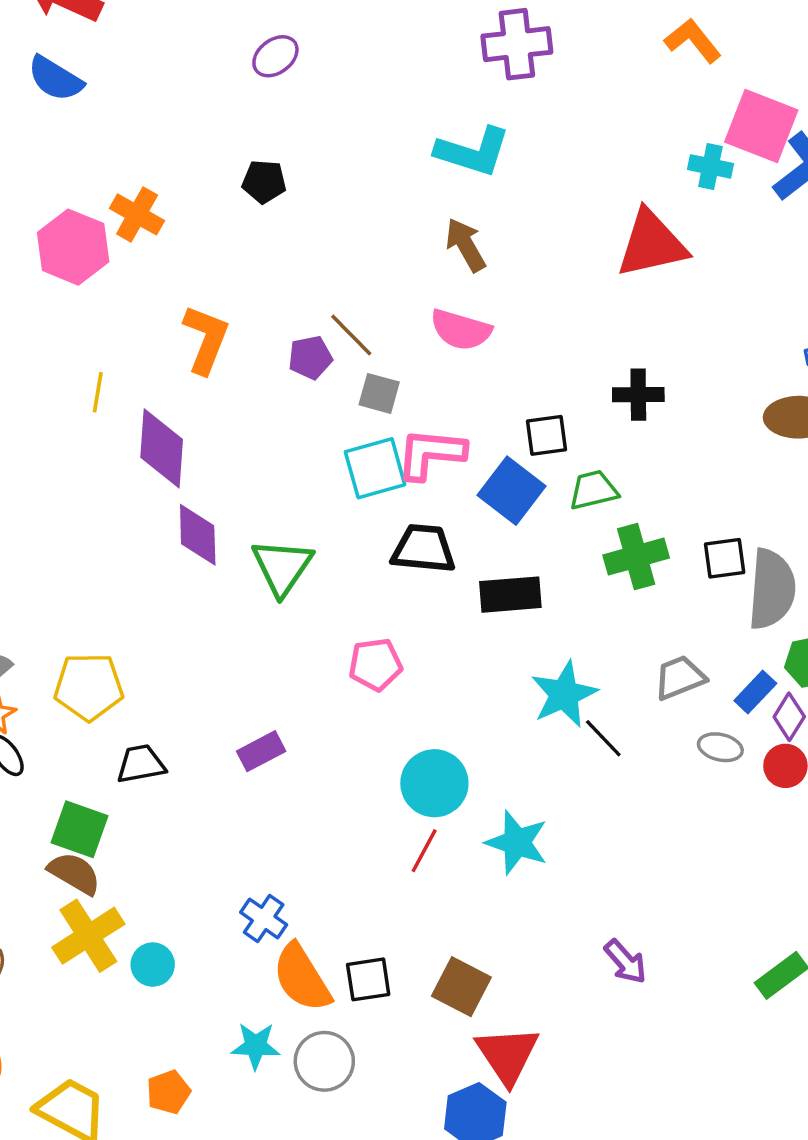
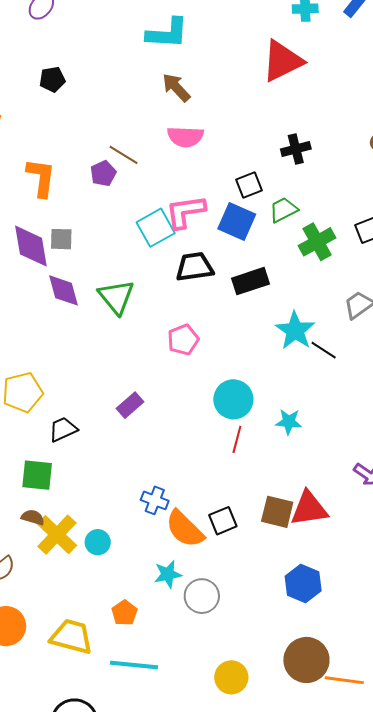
gray square: (379, 393) -> (61, 239), moved
cyan star: (517, 842) -> (289, 422), size x0.7
brown semicircle: (74, 873) -> (33, 517), moved, size x0.7
red triangle: (507, 1055) -> (309, 509), moved, turned -51
gray circle: (324, 1061) -> (202, 596), moved

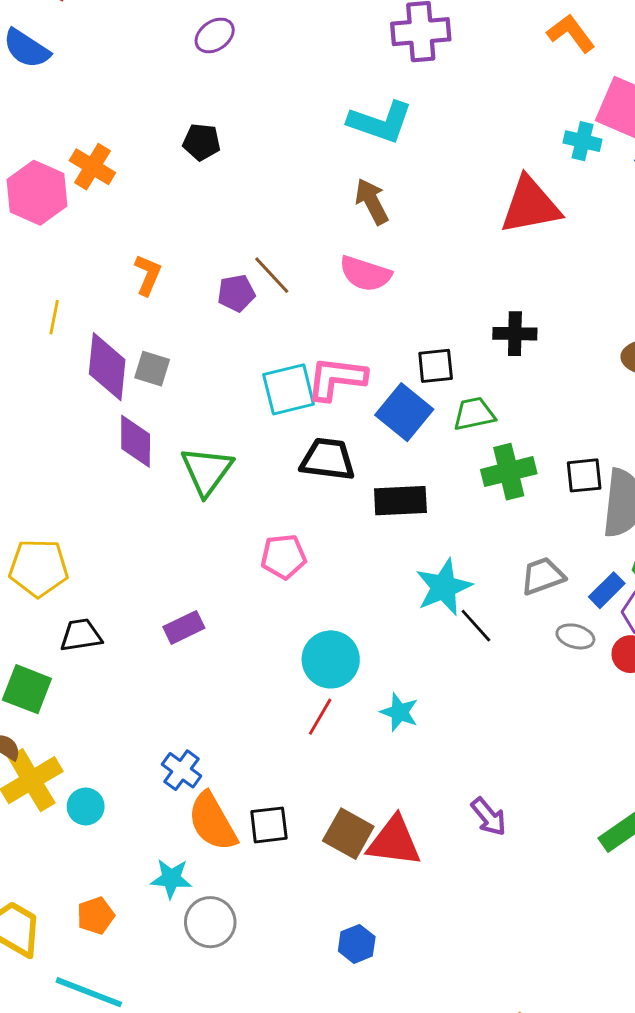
orange L-shape: (41, 178) -> (148, 275), size x0.7
blue hexagon: (303, 584) -> (357, 944), size x0.7

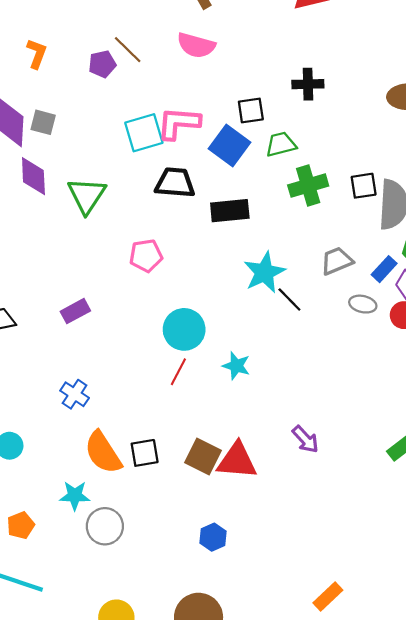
blue cross: (182, 770) -> (75, 394), moved

